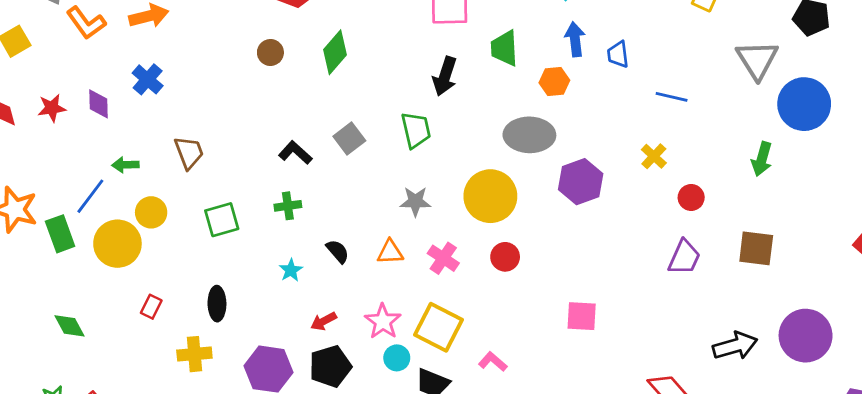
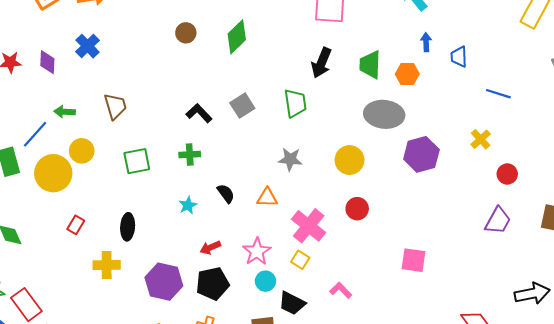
blue arrow: (575, 39) -> (426, 42), size x0.7
green trapezoid: (504, 48) -> (370, 65), moved
yellow circle: (490, 196) -> (349, 160), size x0.7
pink cross: (443, 258) -> (309, 226), moved, size x1.4
yellow square: (439, 327) -> (300, 260), size x0.5

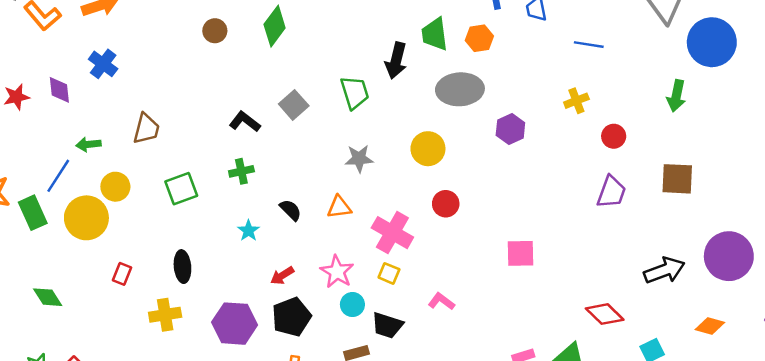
black arrow: (321, 63) -> (396, 61), moved
brown trapezoid: (115, 106) -> (146, 129), turned 40
yellow cross: (481, 139) -> (576, 101), turned 30
purple hexagon: (421, 154) -> (510, 129), size x0.7

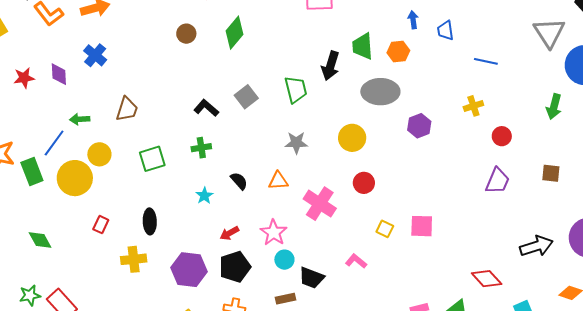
brown square: (677, 179) -> (551, 173), size x0.7
yellow square: (389, 273) -> (385, 229), moved

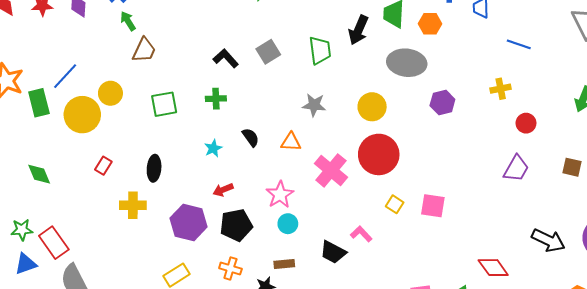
green arrow: (80, 119) -> (128, 21), moved, turned 54
red circle: (364, 183) -> (379, 154), size x1.8
red arrow: (229, 233) -> (223, 190), moved
black arrow: (536, 246) -> (548, 240), turned 36
black trapezoid: (312, 278) -> (333, 252), moved

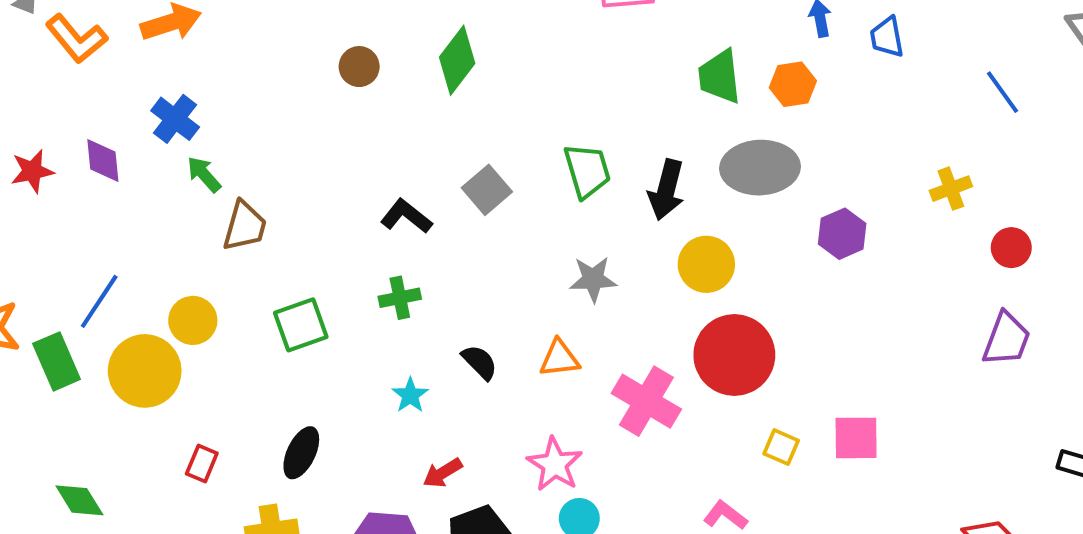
black arrow: (358, 30) -> (666, 190), moved
blue line: (519, 44) -> (1002, 92), moved, turned 45
black ellipse: (154, 168) -> (301, 453), turned 30

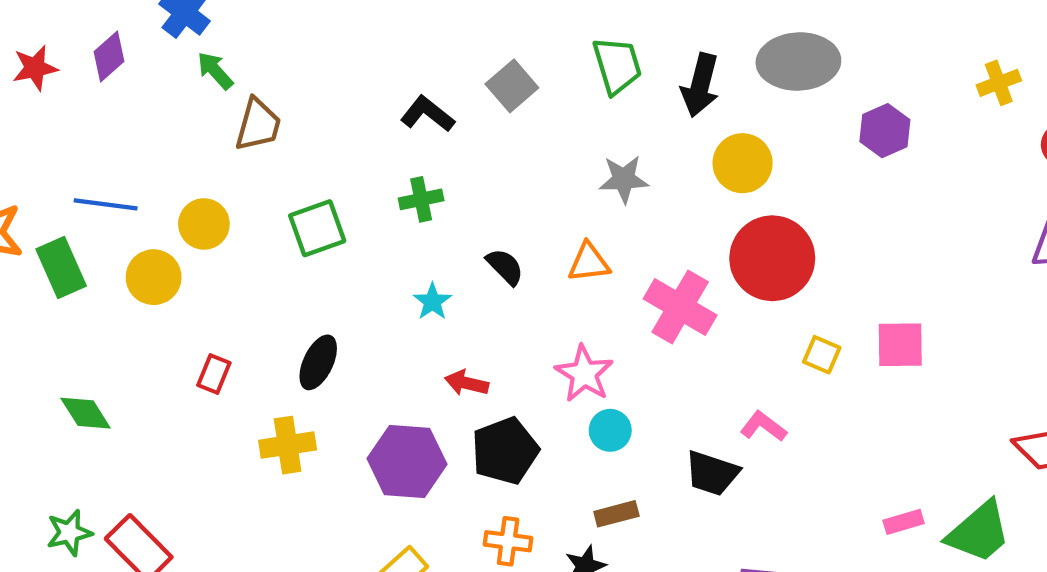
purple diamond: (103, 161) -> (109, 57), turned 54
blue line: (99, 301) -> (106, 204), turned 64
yellow circle: (145, 371) -> (154, 277), size x0.7
red arrow: (443, 473) -> (466, 383), turned 45

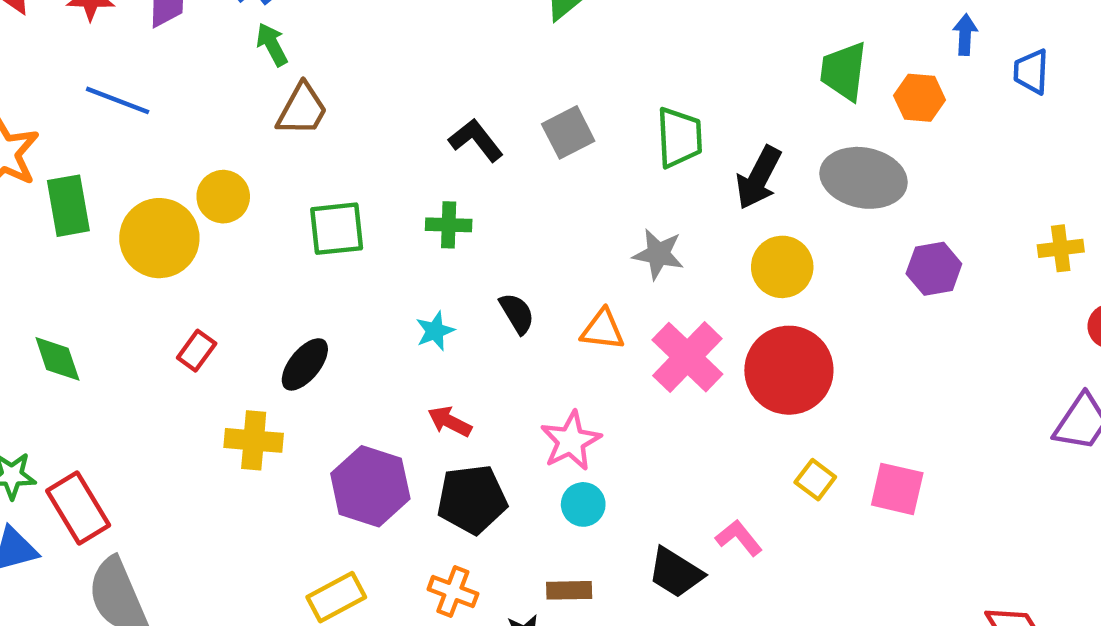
blue line: (106, 204) -> (118, 100), moved
yellow circle: (154, 277) -> (159, 238), size x1.4
pink cross: (680, 307) -> (687, 357), moved

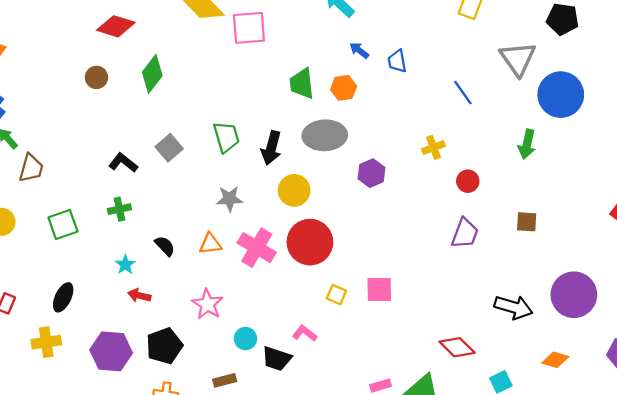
blue arrow: (965, 35) -> (359, 50), turned -42
red arrow: (450, 422) -> (139, 295), moved
cyan circle: (583, 504) -> (245, 339), moved

